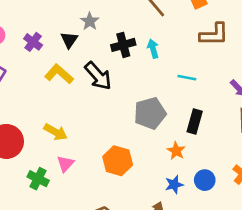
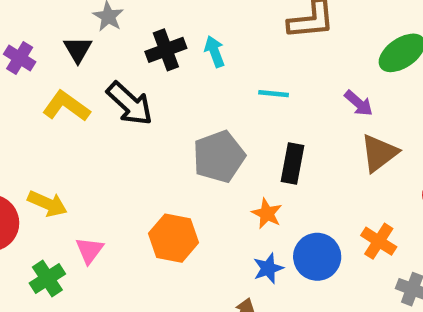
yellow arrow: (56, 132) -> (47, 204), moved
green cross: (38, 179) -> (47, 279), turned 35
blue circle: (205, 180) -> (317, 257), size x1.4

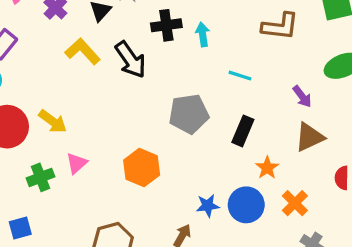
orange star: (267, 213) -> (267, 168), moved

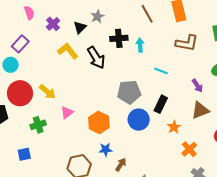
pink triangle: (77, 163) -> (67, 112), moved
blue circle: (246, 205) -> (139, 120), moved
blue star: (208, 206) -> (106, 150), moved

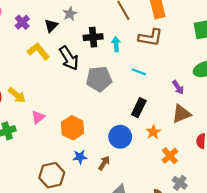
brown L-shape: (187, 43) -> (150, 37), moved
gray pentagon: (129, 92) -> (99, 79), moved
blue circle: (139, 120) -> (120, 137), moved
brown arrow: (121, 165) -> (104, 163), moved

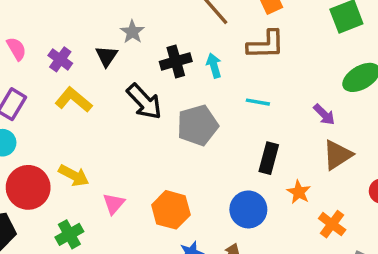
yellow L-shape: (38, 51) -> (74, 100), moved

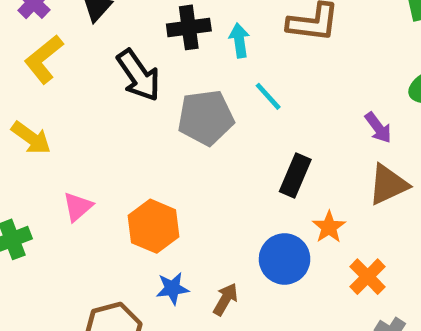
yellow L-shape: (74, 100) -> (44, 59), turned -87
cyan line: (258, 102) -> (268, 96), moved, turned 30
yellow arrow: (74, 175) -> (31, 138), moved
blue circle: (248, 209) -> (285, 259), moved

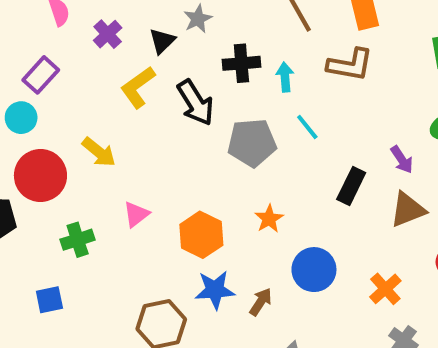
yellow L-shape: (44, 59) -> (138, 87), moved
black rectangle: (295, 176) -> (351, 186), moved
orange star: (329, 227) -> (269, 219), moved
blue star: (172, 288) -> (215, 290), size x1.4

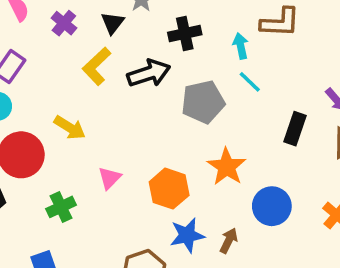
cyan arrow: (285, 77) -> (241, 46), moved
black arrow: (195, 103) -> (149, 73), turned -69
orange star: (269, 219) -> (227, 167), size x1.5

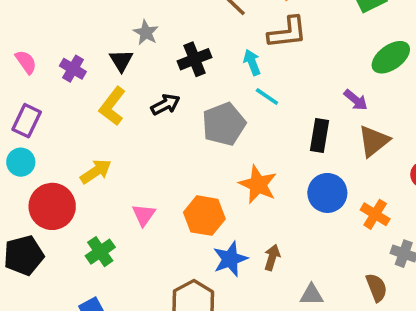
black arrow: (149, 73) -> (165, 105), size x0.7
yellow arrow: (70, 128) -> (96, 171), turned -56
blue circle: (272, 206) -> (327, 193), moved

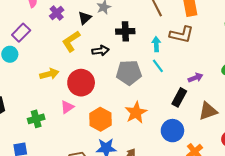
purple arrow: (356, 100) -> (196, 78), moved, turned -80
red circle: (52, 206) -> (81, 83), moved

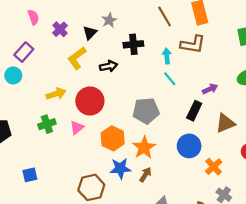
gray pentagon: (129, 73) -> (146, 111), moved
orange star: (136, 112) -> (144, 148), moved
green cross: (36, 119) -> (47, 124), moved

